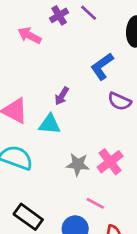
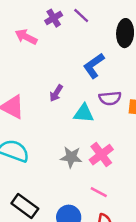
purple semicircle: (119, 101) -> (110, 98), turned -30
cyan triangle: (50, 124) -> (84, 113), moved
pink line: (95, 203) -> (99, 192), moved

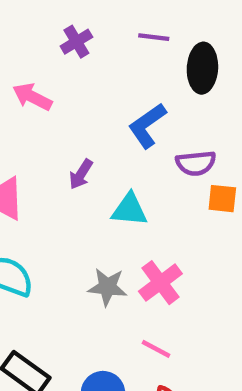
purple line: (81, 16) -> (154, 37), moved, turned -36
pink arrow: (26, 37) -> (32, 97), moved
purple semicircle: (110, 98) -> (196, 163), moved

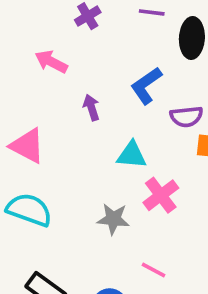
purple arrow: (81, 174) -> (91, 107), moved, turned 130
pink cross: (160, 283) -> (161, 195), moved

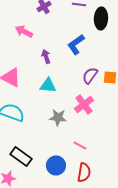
purple semicircle: (186, 117) -> (90, 75), moved, turned 132
cyan triangle: (132, 155) -> (48, 85), moved

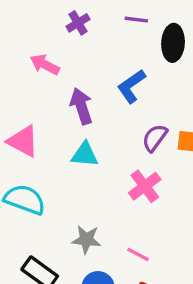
purple arrow: (46, 56) -> (81, 106), size x1.5
gray star: (58, 117) -> (86, 239), moved

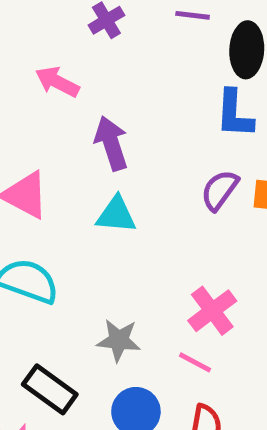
blue L-shape: (131, 86) -> (234, 114), moved, turned -52
pink cross: (145, 186) -> (212, 311), moved

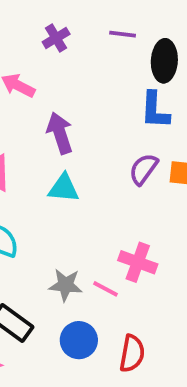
pink cross: (212, 311) -> (138, 262), turned -33
pink line: (195, 362) -> (105, 289), moved

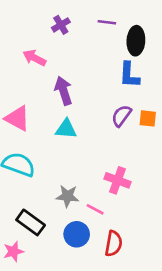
pink line: (105, 289) -> (95, 209), moved

